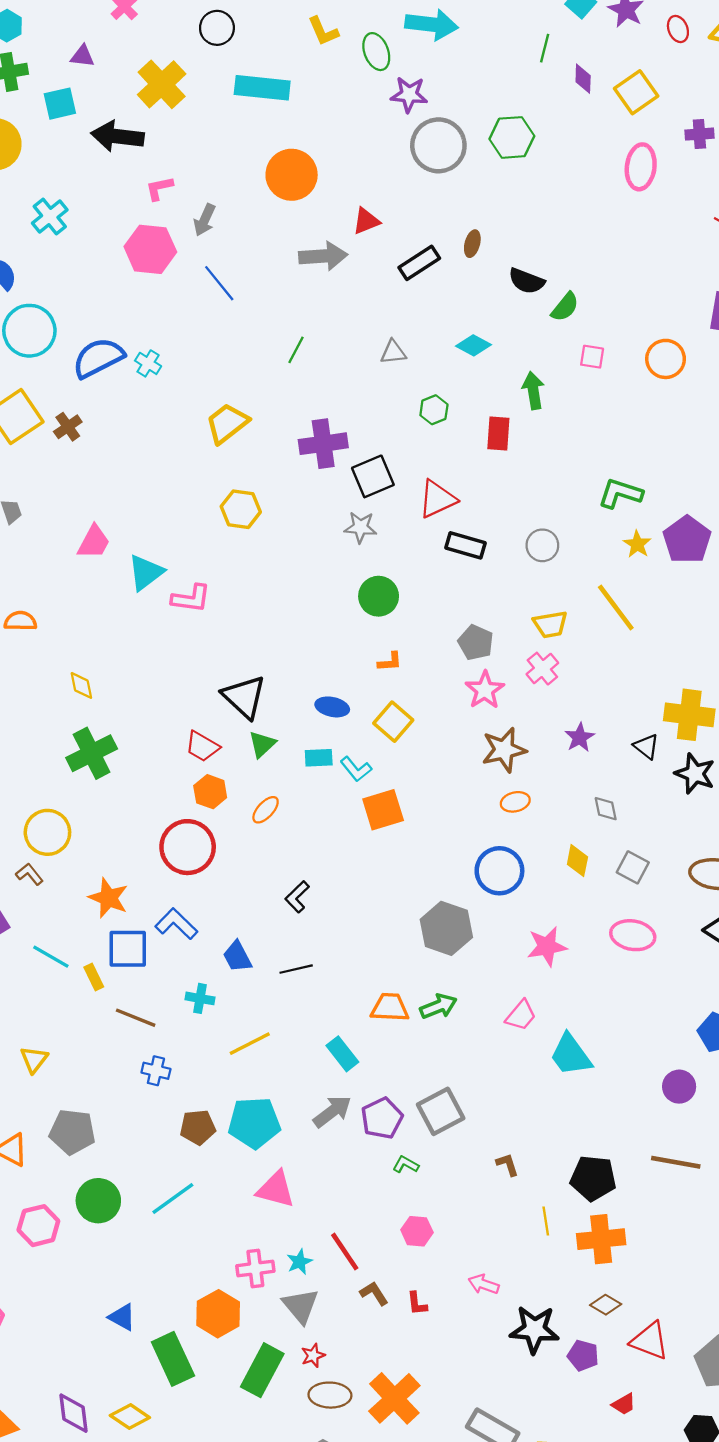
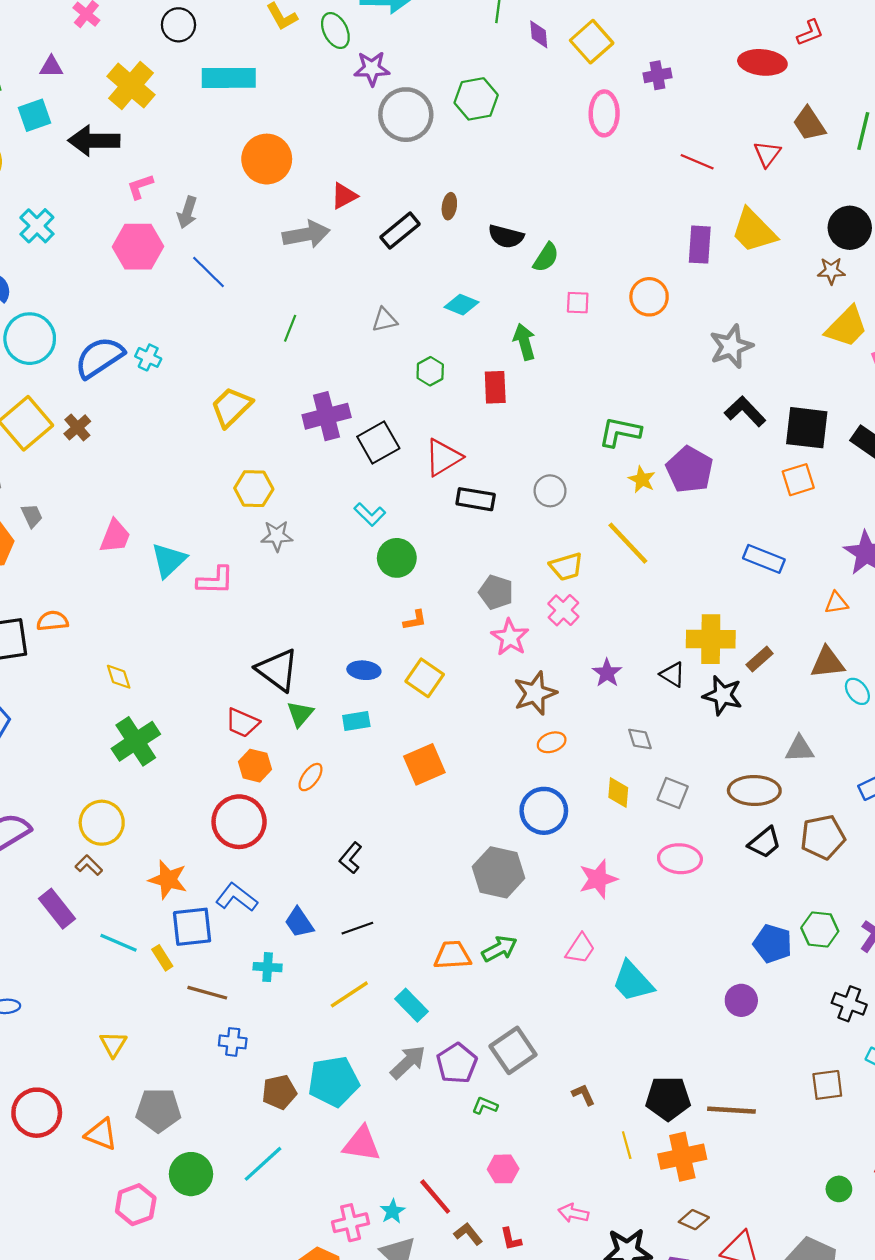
gray star: (360, 527) -> (277, 536), moved
cyan L-shape: (356, 769) -> (370, 514), moved
yellow line: (250, 1044) -> (349, 994), moved
brown line: (676, 1162) -> (731, 1110), moved

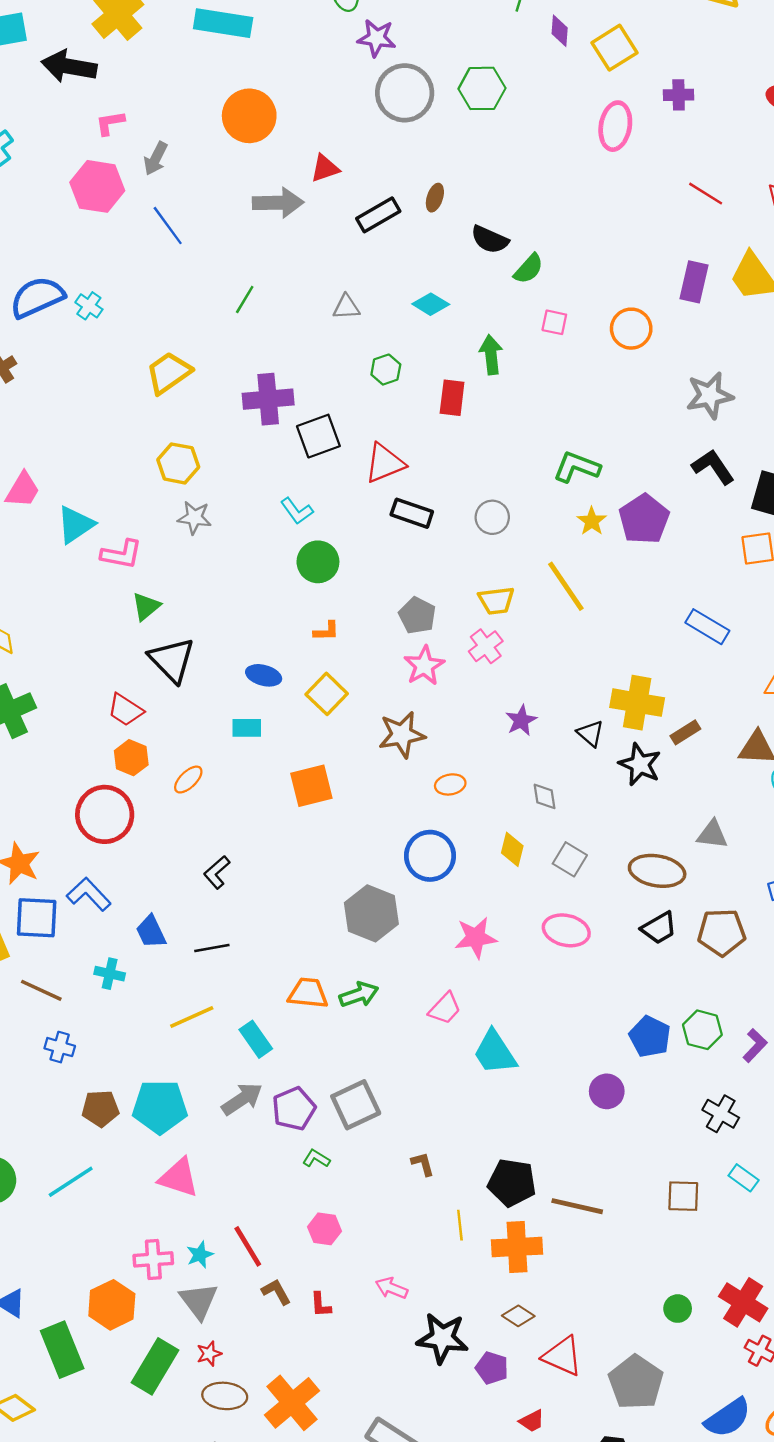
brown star: (535, 693) -> (402, 735), moved
green triangle: (300, 714) -> (146, 607), moved

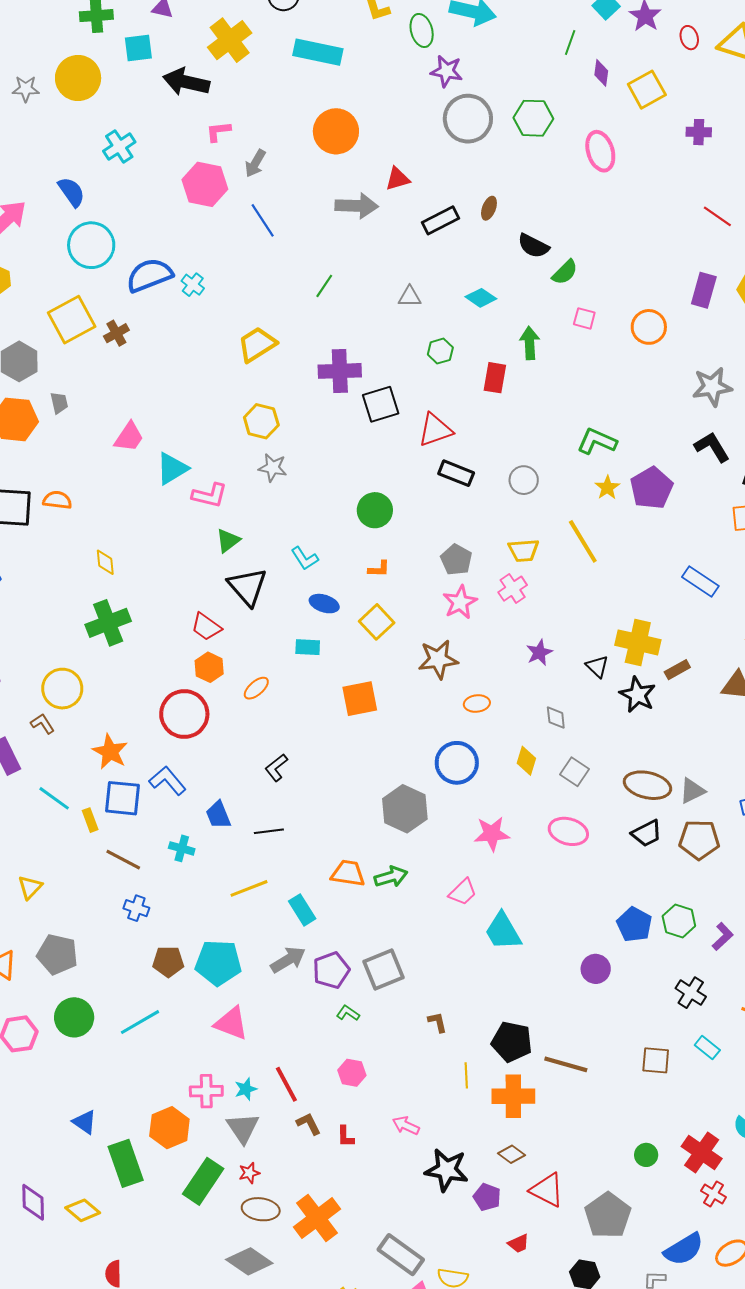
pink ellipse: (615, 126) -> (600, 151), moved, turned -30
cyan L-shape: (297, 511) -> (305, 558), moved
gray triangle: (712, 835) -> (692, 791), moved, turned -36

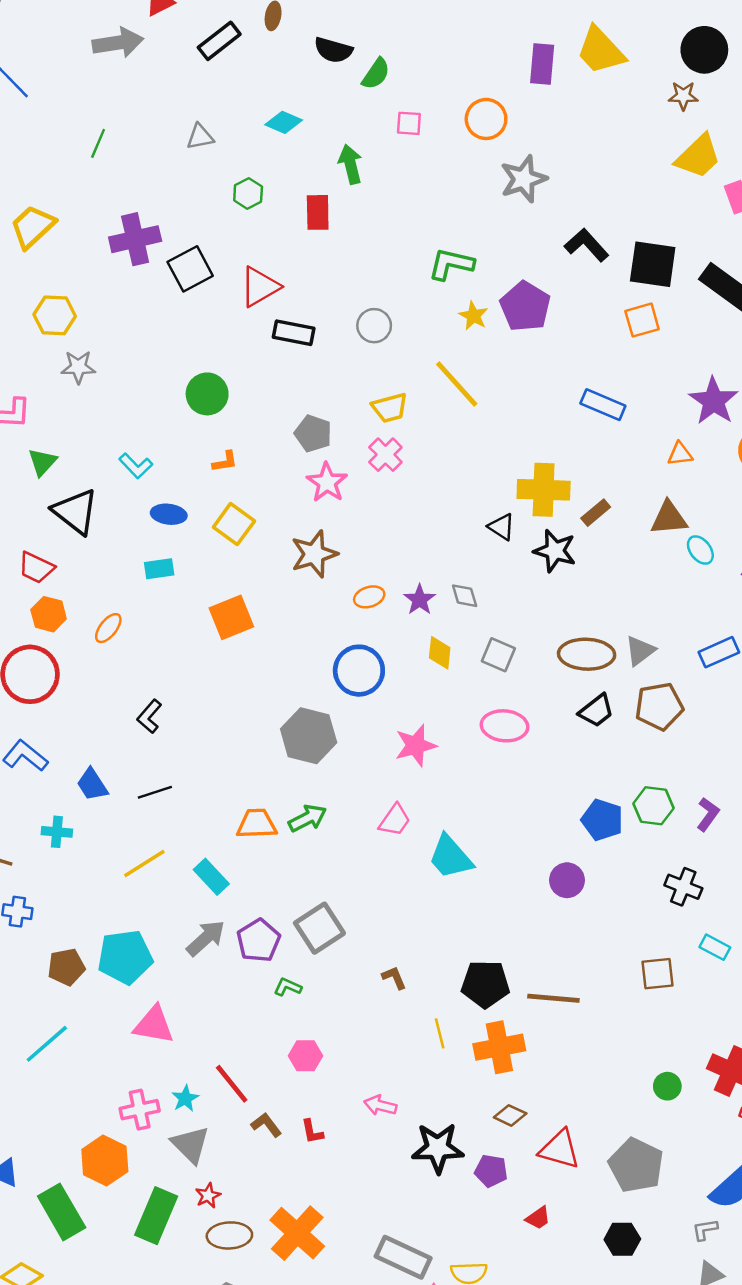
gray star: (712, 387) -> (524, 179), moved
purple star: (539, 653) -> (420, 600), moved

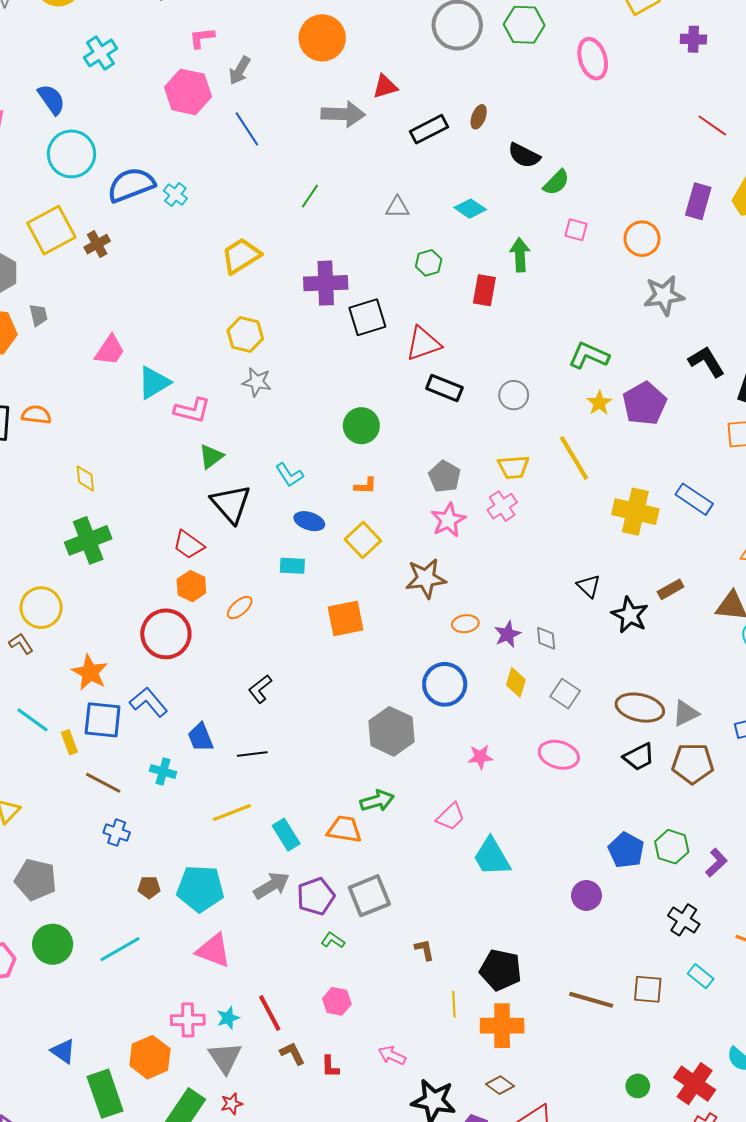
yellow cross: (544, 490) -> (635, 512), moved
pink star: (416, 746) -> (480, 757), size x0.7
orange trapezoid: (257, 824) -> (344, 829), moved
brown pentagon: (66, 967) -> (149, 887), size x0.7
brown line: (553, 998) -> (591, 1000), moved

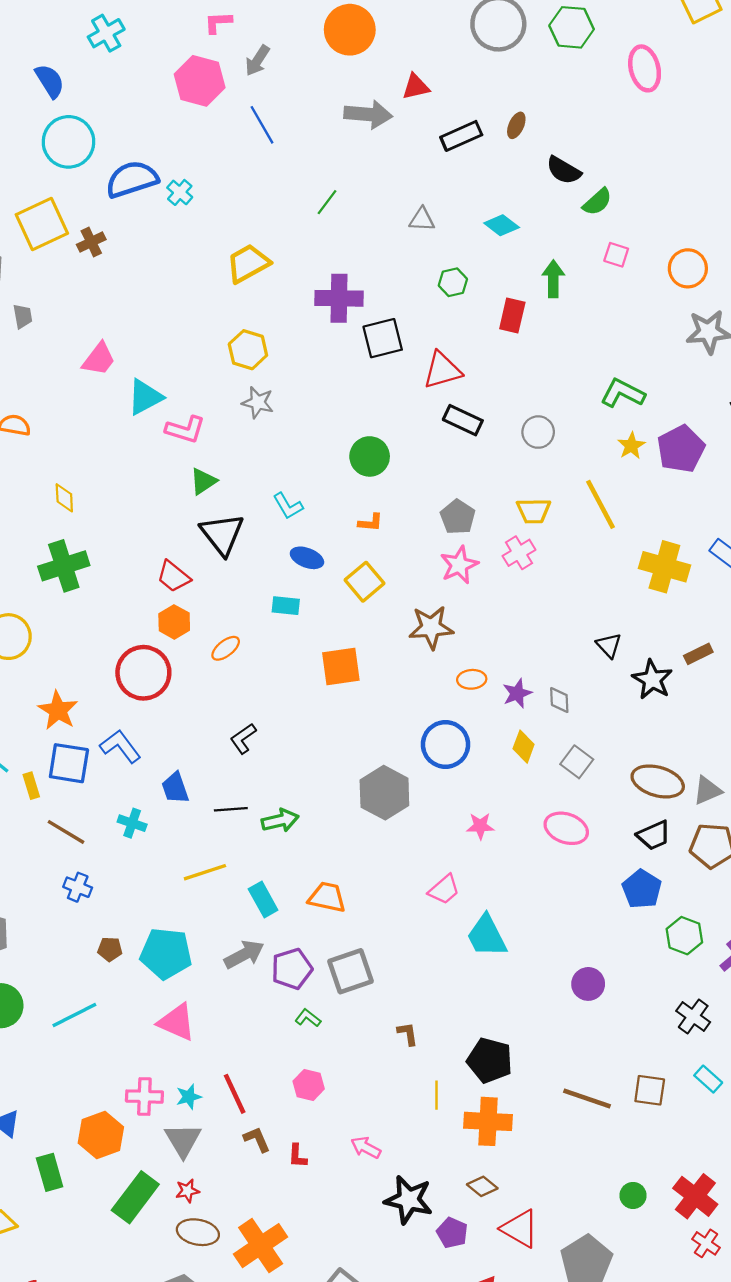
green arrow: (377, 801) -> (280, 820), moved
blue pentagon: (626, 850) -> (642, 889), moved
green rectangle: (105, 1094) -> (50, 1172), size x0.7

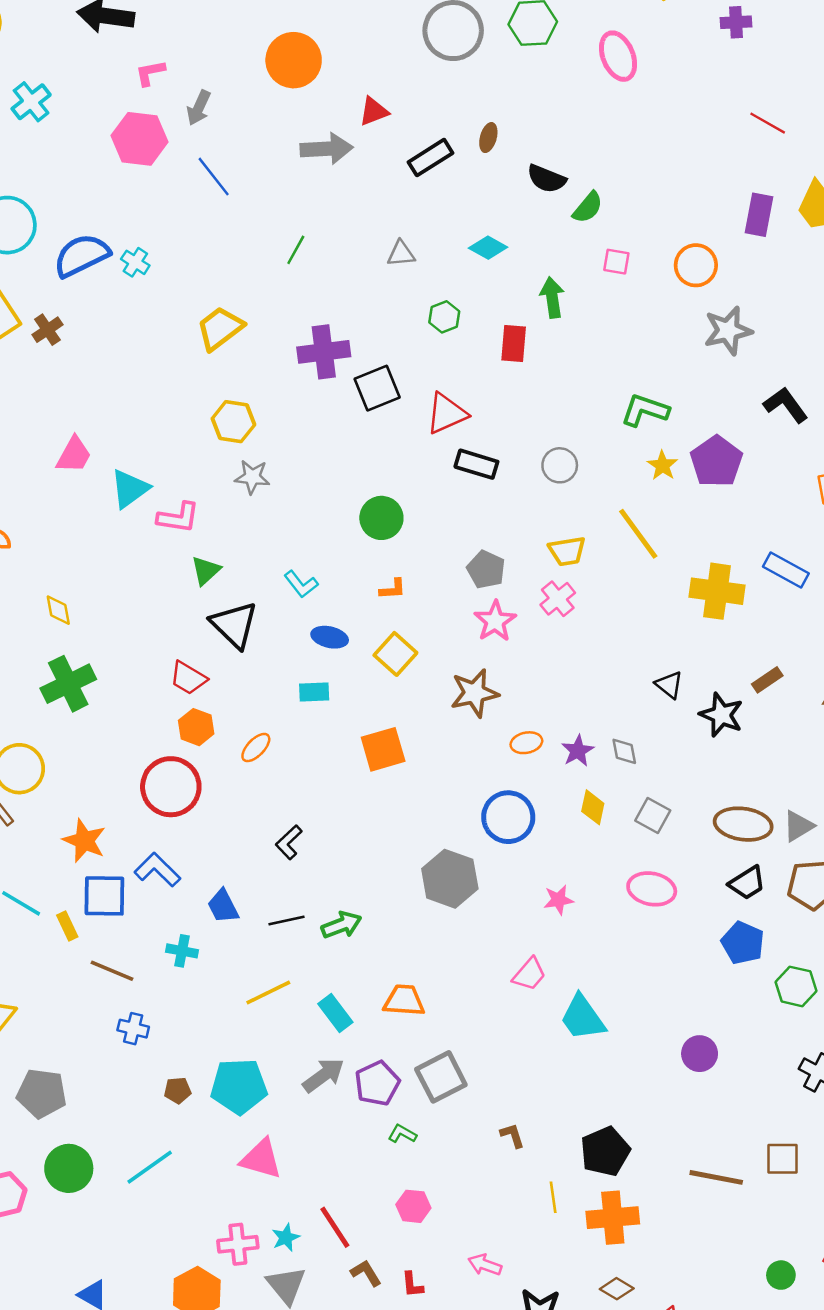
black pentagon: (490, 1060) -> (605, 1151), turned -30

